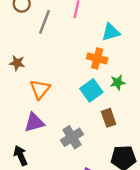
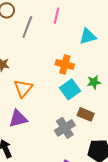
orange cross: (97, 58) -> (65, 64), moved
brown rectangle: (109, 118) -> (86, 114), turned -49
gray cross: (72, 137) -> (65, 128), moved

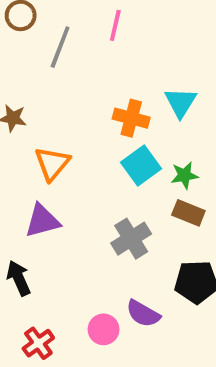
cyan triangle: (88, 36) -> (181, 102), moved, turned -42
green star: (94, 82) -> (184, 175), moved
brown rectangle: (86, 114) -> (188, 213), moved

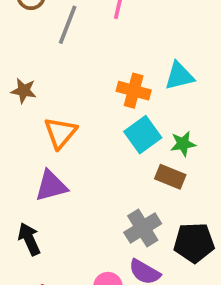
cyan triangle: (181, 102) -> (179, 76), turned 44
brown rectangle: (188, 213) -> (170, 177), moved
gray cross: (131, 239) -> (143, 228), moved

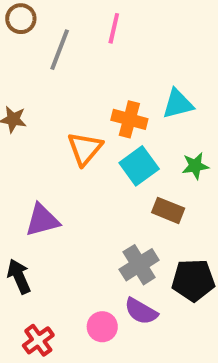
orange triangle: (60, 133) -> (85, 148), moved
green star: (183, 144) -> (195, 166), moved

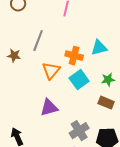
gray line: (60, 50) -> (38, 41), moved
brown rectangle: (168, 210) -> (106, 103), moved
purple triangle: (42, 220) -> (49, 108), moved

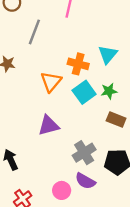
gray line: (38, 41) -> (34, 32), moved
cyan triangle: (99, 48) -> (108, 54), turned -36
green star: (108, 80) -> (109, 91), moved

